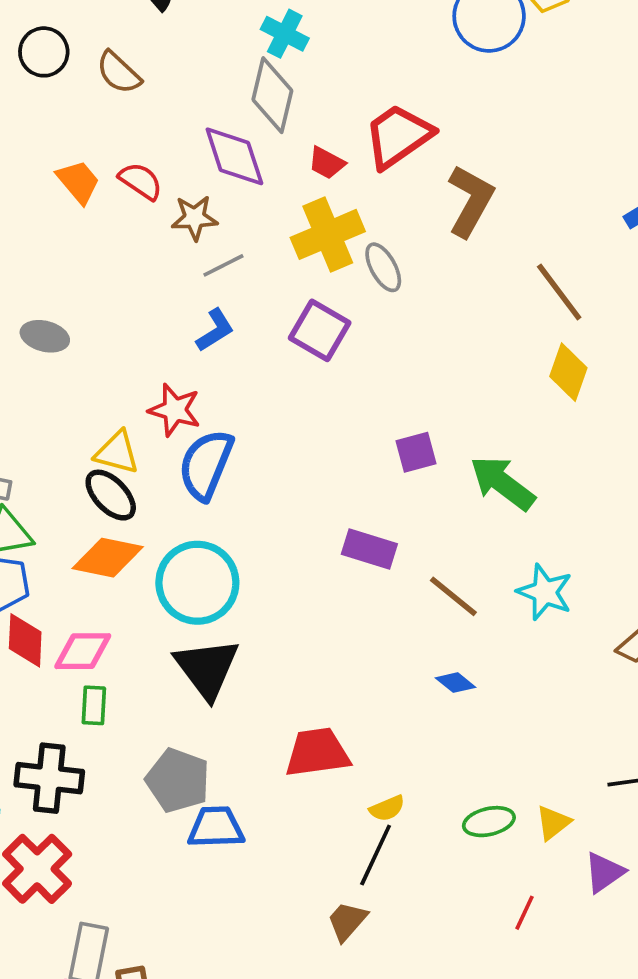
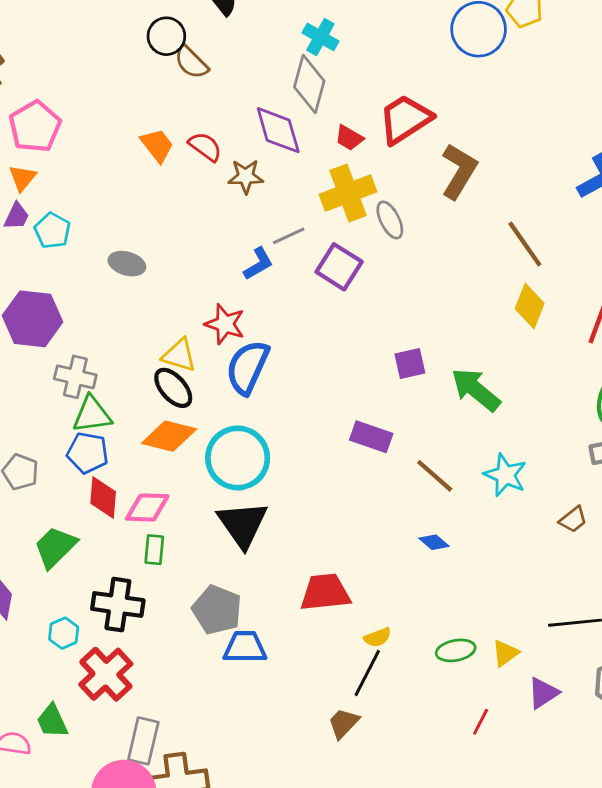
black circle: (44, 52) -> (166, 36), moved
gray line: (223, 265) -> (289, 236), moved

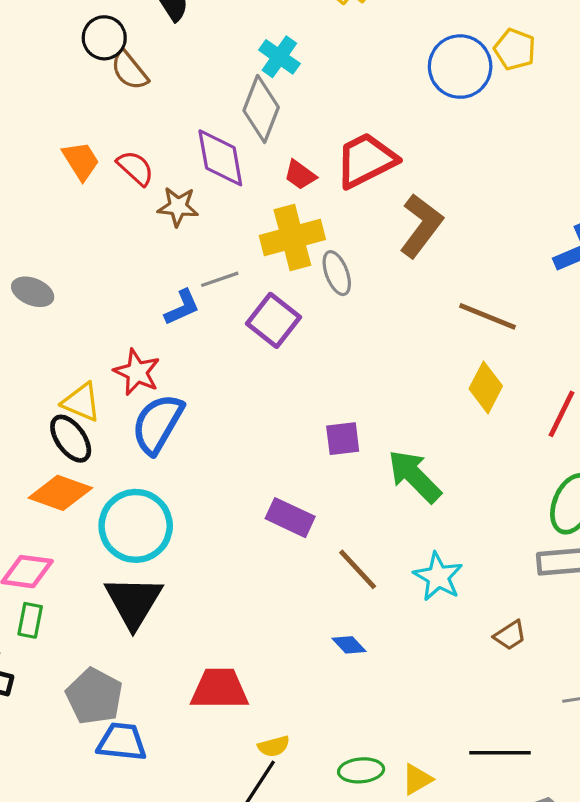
brown line: (525, 244) -> (488, 316), turned -39

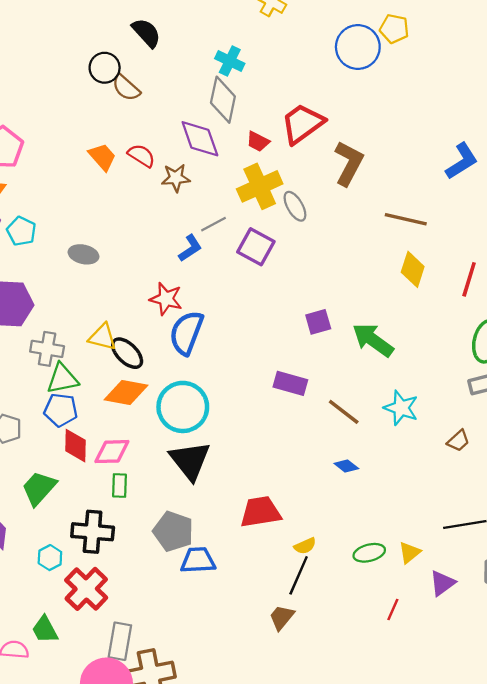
yellow triangle: (81, 402) -> (103, 337), moved

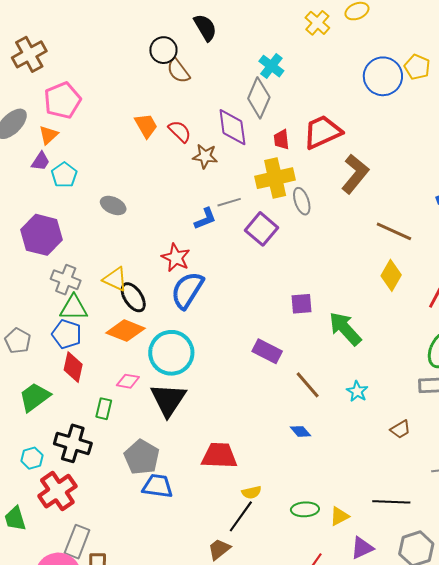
red trapezoid: (258, 142) -> (281, 140), turned 45
cyan star: (401, 408) -> (357, 391), size x0.7
pink diamond: (112, 452) -> (128, 381), moved, size x0.7

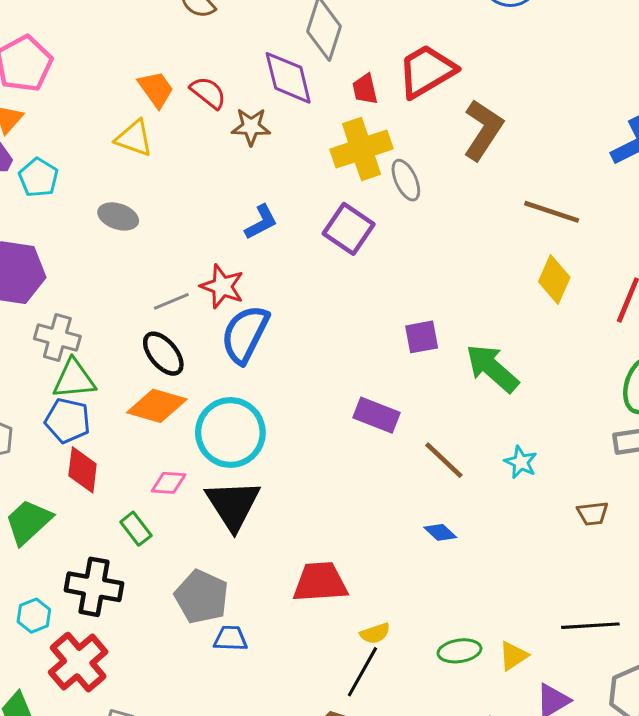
gray line: (229, 202) -> (171, 301), moved
yellow triangle: (115, 279) -> (134, 138), moved
green rectangle: (104, 409) -> (136, 529), turned -45
brown trapezoid: (400, 429) -> (593, 513), turned 30
blue trapezoid: (158, 486) -> (230, 638), size x0.7

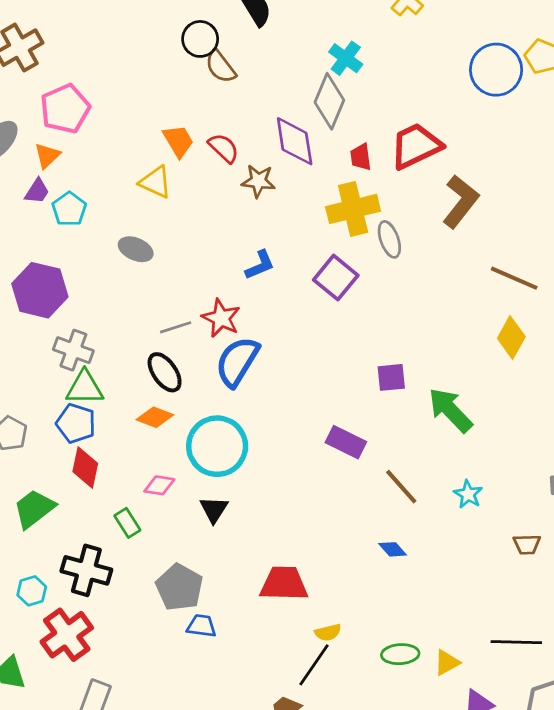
orange diamond: (157, 406) -> (155, 417), size x0.7
black triangle: (233, 505) -> (214, 509), size x0.6

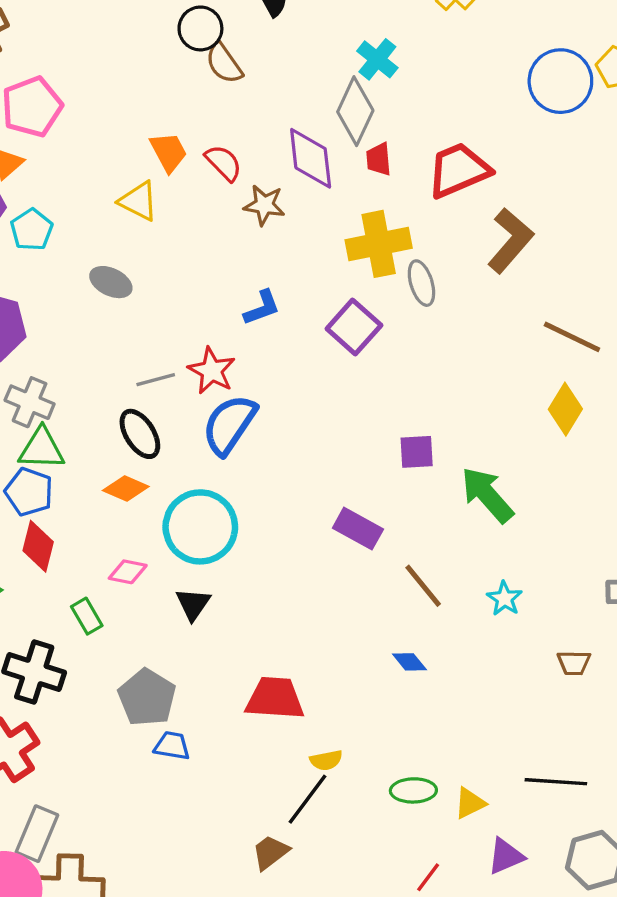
red trapezoid: (361, 157) -> (379, 159), moved

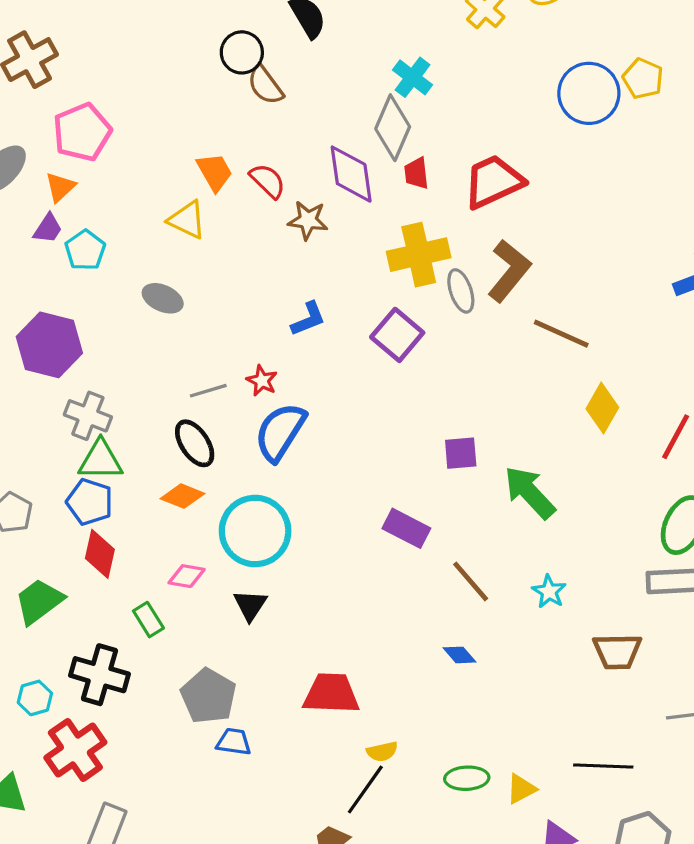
brown L-shape: (510, 240) -> (509, 271), moved
brown line: (572, 337) -> (561, 334), moved
red star: (212, 371) -> (262, 381), size x0.7
brown trapezoid: (574, 663) -> (617, 651), size x1.5

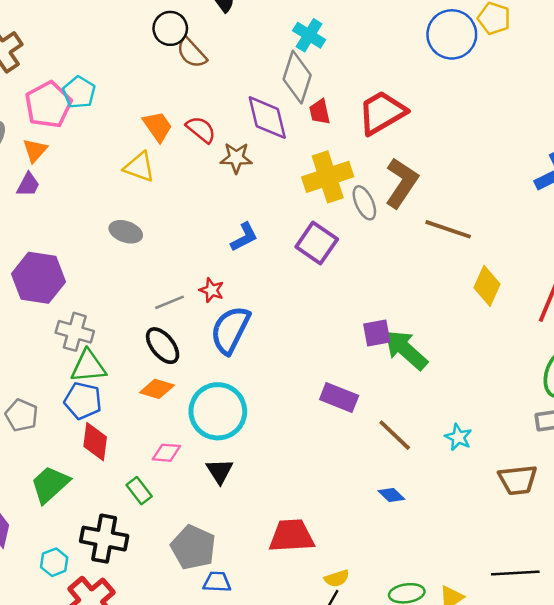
cyan pentagon: (85, 250) -> (79, 92), moved
green arrow: (530, 492) -> (406, 350), moved

